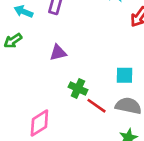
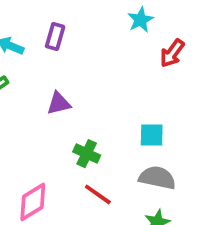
red line: (97, 106) -> (98, 194), moved

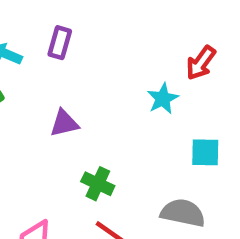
cyan star: (141, 20) -> (163, 99), moved
cyan square: (152, 135) -> (205, 152), moved

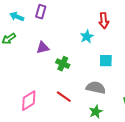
red arrow: (201, 63) -> (104, 21), turned -42
green cross: (98, 184) -> (63, 64), moved

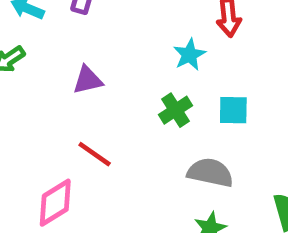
green cross: (63, 64) -> (176, 110), moved, turned 32
red line: (64, 97) -> (95, 154), moved

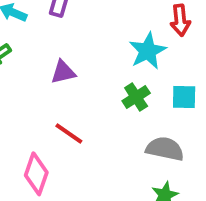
cyan star: (189, 55) -> (148, 51), size x1.4
pink diamond: (55, 203) -> (36, 174), turned -39

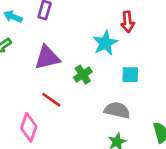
purple triangle: (63, 72) -> (47, 57), size x1.5
green cross: (136, 97) -> (83, 75), moved

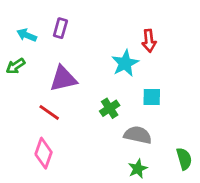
green cross: (83, 75) -> (110, 108), moved
red line: (51, 100) -> (49, 112), moved

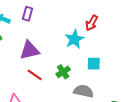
red arrow: (149, 41) -> (92, 23), turned 35
red line: (49, 112) -> (35, 75), moved

